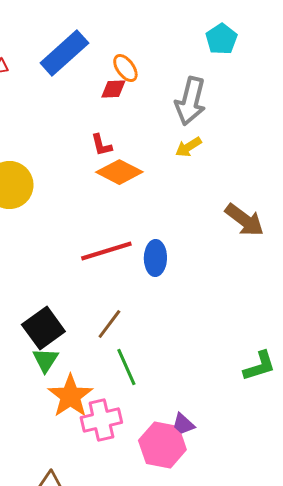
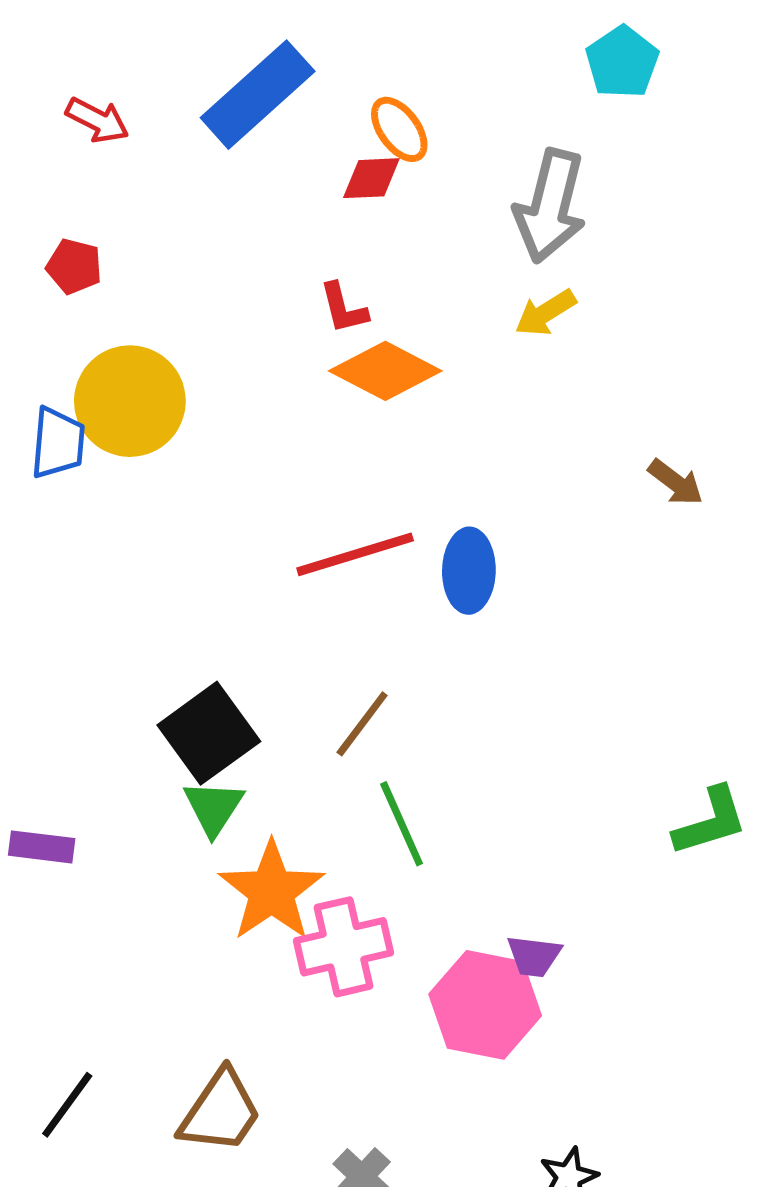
brown arrow: (244, 220) -> (676, 482), size x0.6
purple trapezoid: (183, 424) -> (534, 956), turned -35

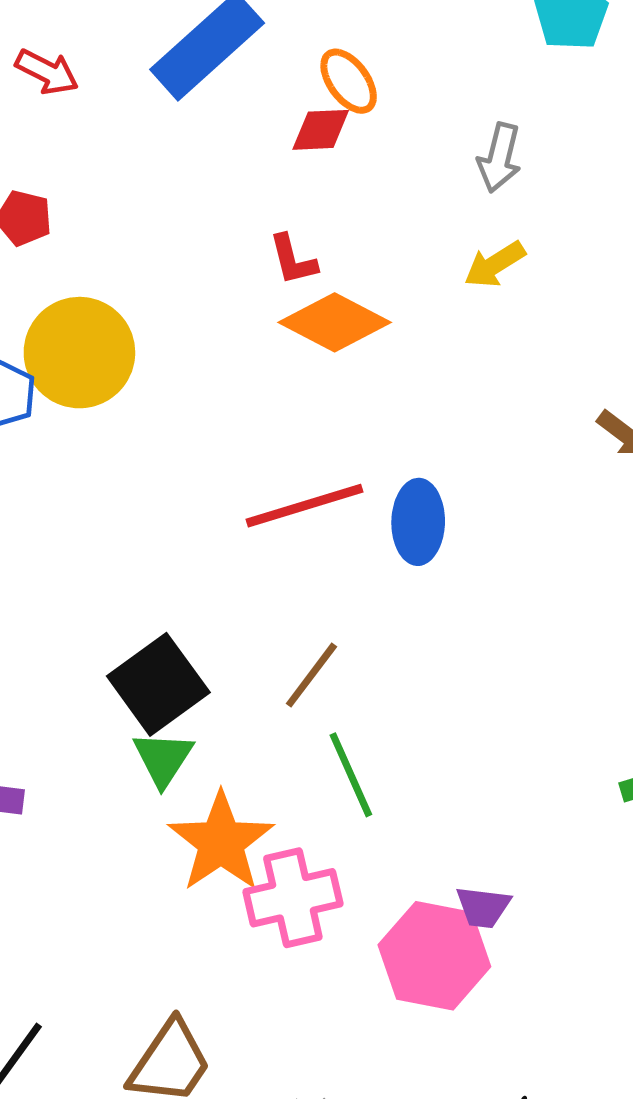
gray arrow: (550, 206) -> (499, 158), size x0.6

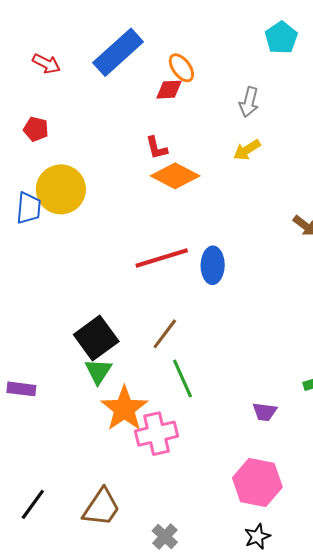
purple trapezoid: (483, 907) -> (265, 412), moved
pink hexagon: (434, 956) -> (257, 482), moved

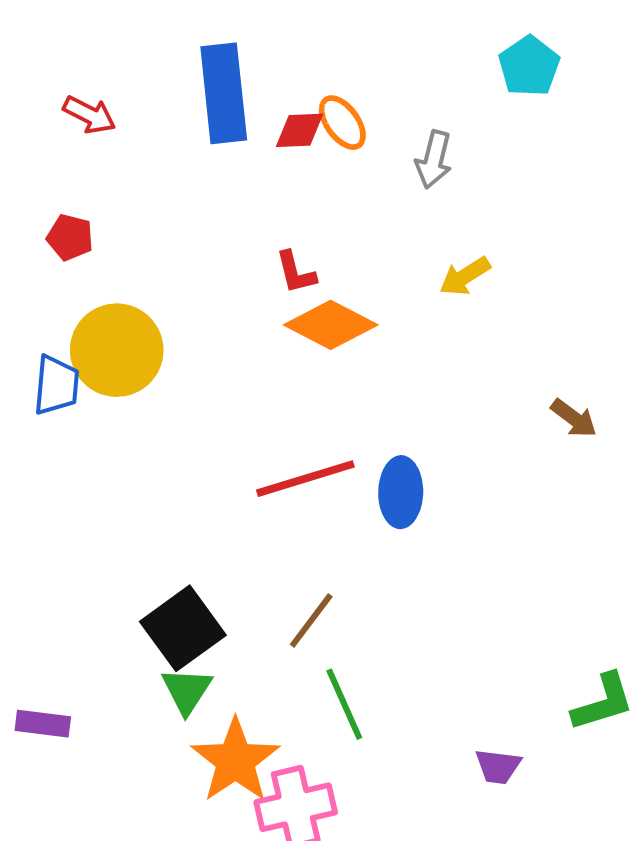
blue rectangle: (118, 52) -> (224, 93), turned -54
red diamond: (169, 90) -> (300, 130), moved
gray arrow: (249, 102) -> (434, 160), moved

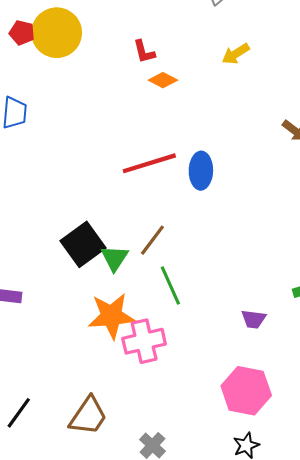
orange diamond: (331, 325) -> (163, 80), size x0.6
yellow circle: (117, 350) -> (57, 33), moved
green triangle: (187, 691) -> (115, 258), moved
orange star: (235, 761) -> (111, 316), turned 30

